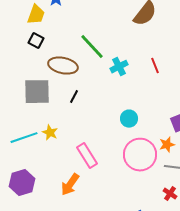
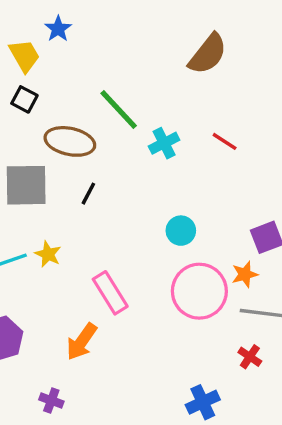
yellow trapezoid: (36, 15) -> (24, 56), turned -50
red line: (155, 66) -> (225, 141), turned -35

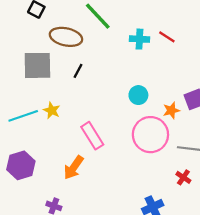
cyan cross: (164, 143) -> (139, 39), moved, turned 30
orange star: (245, 274) -> (171, 110), moved

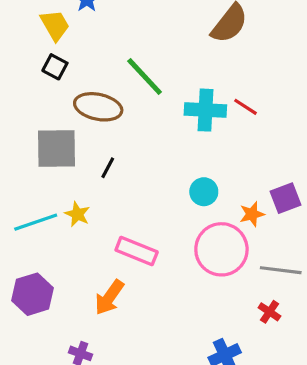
cyan cross: (139, 39) -> (205, 110), size x1.4
black line: (78, 71) -> (108, 168), moved
pink rectangle: (92, 136) -> (137, 251), turned -36

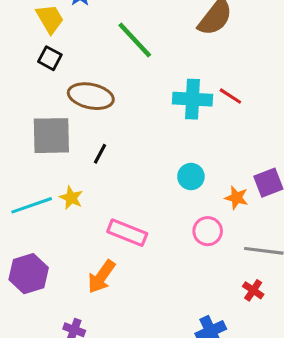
green line: (145, 76) -> (135, 40), moved
orange star: (252, 214) -> (236, 198), turned 30
pink circle: (221, 249) -> (208, 231), size x0.6

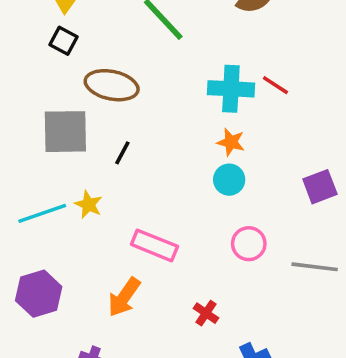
orange star: (236, 198) -> (231, 142), moved
red cross: (253, 290) -> (206, 313), moved

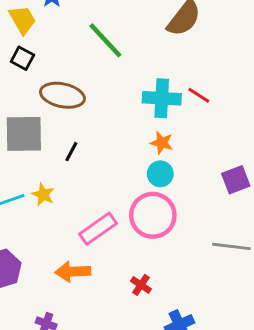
pink circle: (249, 244) -> (153, 215), moved, size x1.6
pink rectangle: (154, 245) -> (98, 229), turned -57
orange arrow: (124, 297) -> (73, 272), turned 52

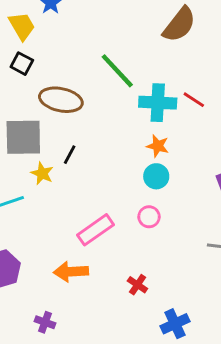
green line: (105, 40) -> (117, 71), moved
yellow star: (43, 195) -> (42, 173), moved
pink circle: (153, 215) -> (149, 217), size x0.5

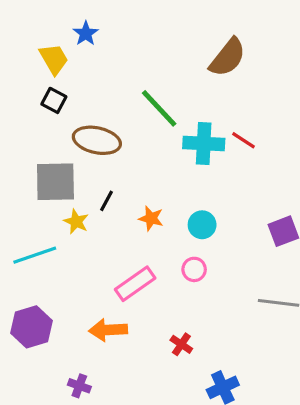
orange star: (158, 146) -> (151, 218), moved

